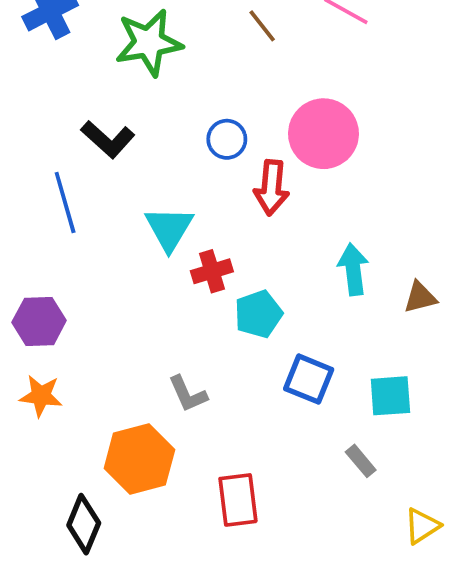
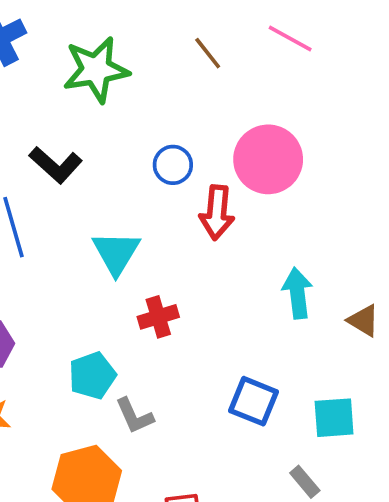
red cross: (212, 271) -> (158, 317), moved
brown triangle: (420, 297) -> (363, 321), turned 45
cyan pentagon: (258, 314) -> (92, 376), moved

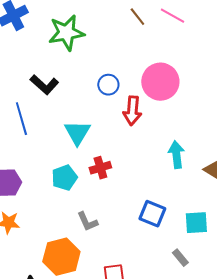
brown line: (208, 53) -> (137, 17), moved
cyan pentagon: (92, 376) -> (64, 178), moved

